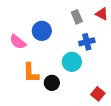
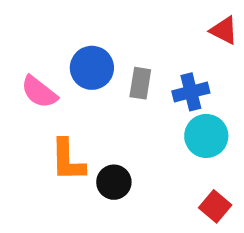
gray rectangle: (77, 17) -> (140, 83), moved, turned 32
cyan circle: (72, 62) -> (206, 136), moved

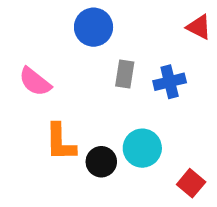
blue circle: (92, 68) -> (94, 27), moved
cyan circle: (206, 136) -> (142, 148), moved

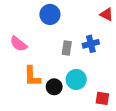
gray rectangle: (125, 74) -> (67, 48), moved
red square: (191, 183) -> (102, 98), turned -32

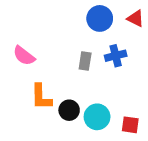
blue circle: (50, 14) -> (100, 18), moved
cyan circle: (76, 79) -> (97, 117), moved

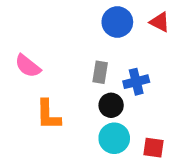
blue cross: (116, 56) -> (136, 82), moved
black circle: (69, 110) -> (111, 105), moved

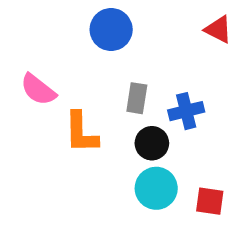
blue circle: (117, 22) -> (111, 30), moved
orange L-shape: (48, 115) -> (81, 132), moved

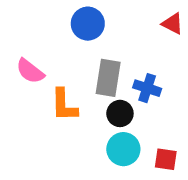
gray rectangle: (137, 98) -> (108, 78), size x1.5
blue cross: (186, 111) -> (147, 88), turned 32

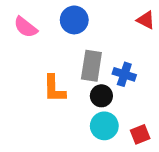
pink semicircle: (30, 71) -> (26, 27), moved
red square: (166, 159) -> (140, 134), turned -30

